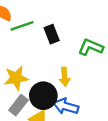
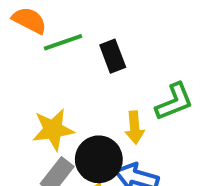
green L-shape: (91, 47) -> (174, 102), moved, turned 135

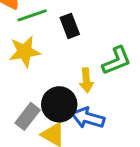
yellow star: (53, 130) -> (25, 52), moved

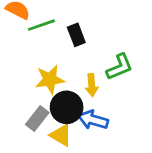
yellow star: (25, 52) -> (50, 79), moved

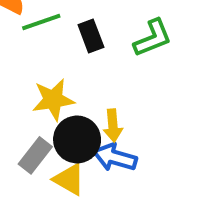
green L-shape: (120, 67) -> (153, 38), moved
yellow arrow: (92, 85) -> (113, 126), moved

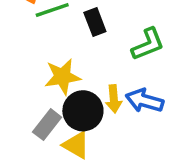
green L-shape: (153, 38) -> (148, 44), moved
blue arrow: (115, 157) -> (144, 101), moved

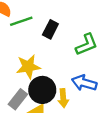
black rectangle: (95, 22) -> (50, 29), turned 48
yellow arrow: (114, 99) -> (63, 98), moved

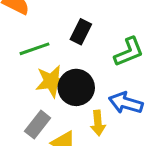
green line: (21, 21) -> (34, 49), moved
black circle: (42, 90) -> (76, 87), moved

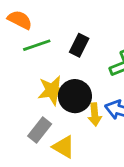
green line: (34, 49) -> (37, 45), moved
yellow arrow: (98, 123) -> (95, 114), moved

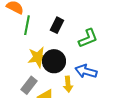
green line: (37, 45) -> (27, 25), turned -60
yellow arrow: (95, 114) -> (68, 84), moved

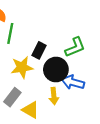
black rectangle: (57, 25) -> (39, 50), moved
black circle: (54, 61) -> (56, 69), moved

